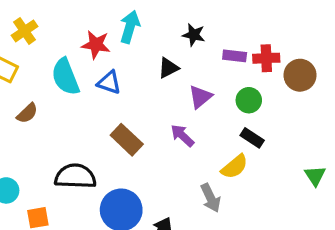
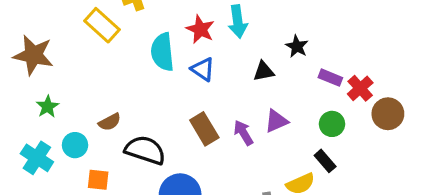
cyan arrow: (130, 27) -> (238, 21), turned 140
red cross: (266, 58) -> (360, 88), turned 35
purple triangle: (200, 97) -> (276, 121), moved
brown semicircle: (27, 113) -> (110, 122), moved
purple arrow: (182, 136) -> (243, 133), moved

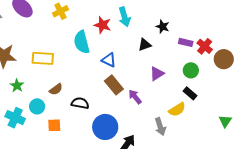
yellow rectangle: (102, 25) -> (43, 58), moved, turned -30
blue triangle: (203, 69) -> (109, 60), moved
purple arrow: (243, 133) -> (135, 97), moved
black semicircle: (145, 150) -> (80, 103), size x0.7

